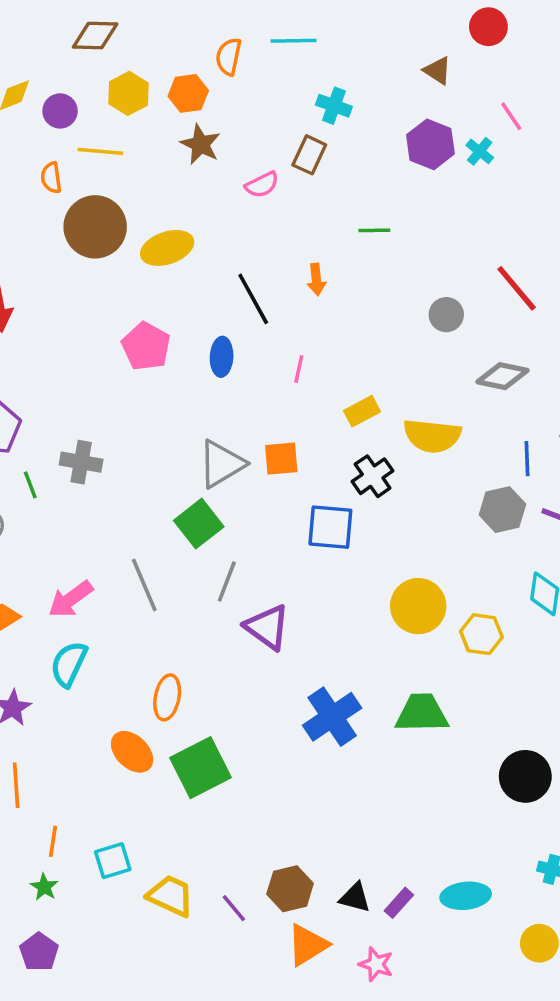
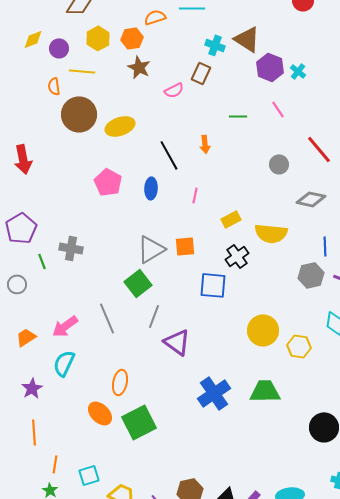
orange semicircle: (229, 57) -> (155, 17), turned 60
brown triangle: (438, 71) -> (247, 39), moved, size x1.6
pink line: (511, 116) -> (278, 109), moved

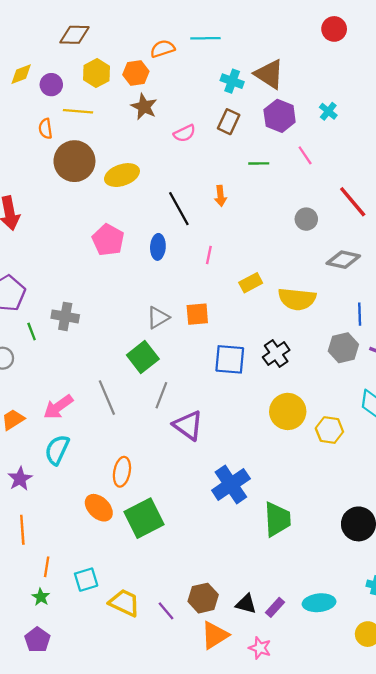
purple hexagon: (270, 67) -> (280, 116), moved
brown rectangle: (201, 73) -> (229, 122), moved
gray triangle: (151, 249) -> (158, 318), size x0.7
black cross: (237, 256) -> (276, 354), moved
green trapezoid: (265, 391) -> (277, 519), moved, turned 88

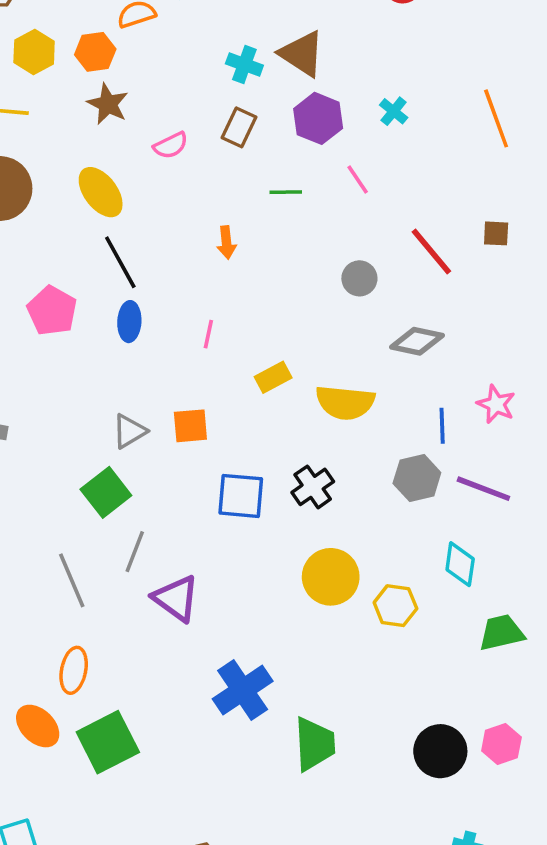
yellow ellipse: (122, 175) -> (101, 192), moved, turned 72
black line: (179, 209) -> (120, 262), moved
gray line: (107, 398) -> (72, 580), moved

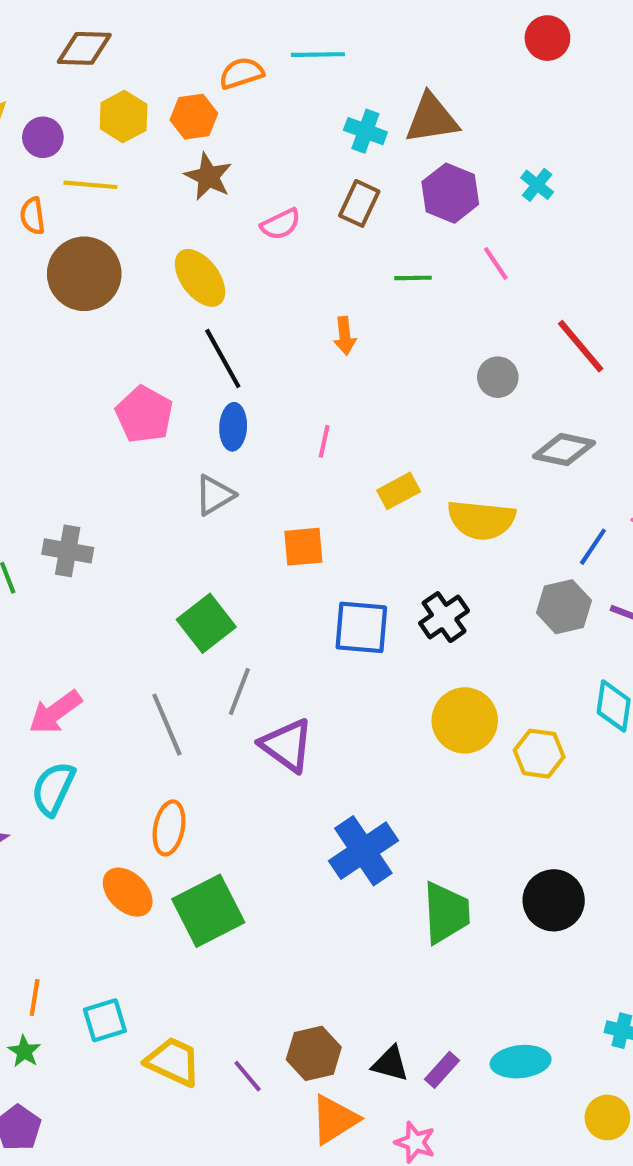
brown triangle: (302, 54) -> (432, 119), turned -42
blue line: (442, 426) -> (593, 547), turned 36
gray triangle: (129, 431) -> (215, 495), moved
black circle: (440, 751) -> (554, 900), moved

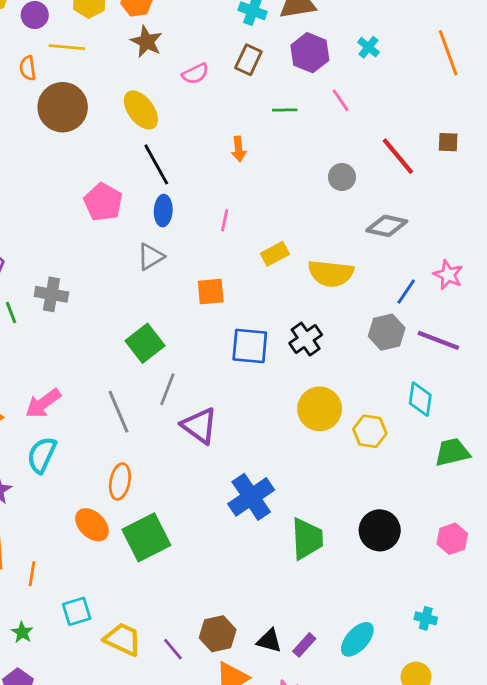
orange line: (35, 998) -> (32, 574), moved
cyan ellipse: (521, 1062) -> (357, 639), turned -42

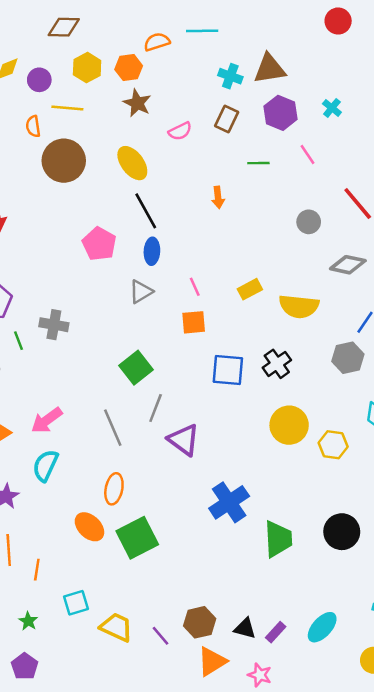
pink line: (225, 220) -> (195, 287), moved, turned -36

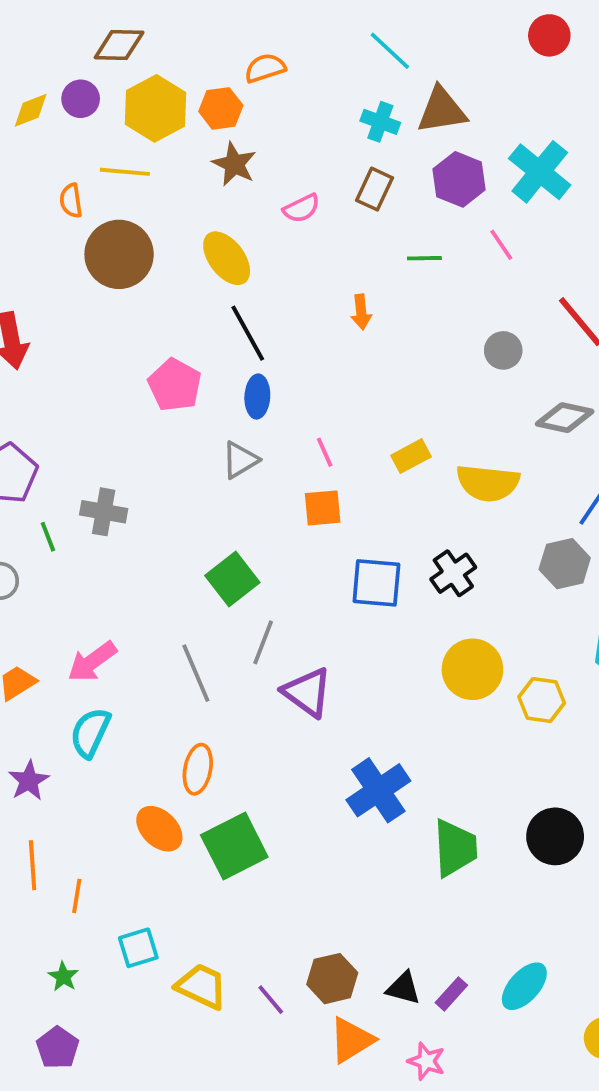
cyan line: (202, 31) -> (390, 51), moved, turned 44
yellow hexagon: (87, 68) -> (156, 108), size x1.4
purple circle: (39, 80) -> (81, 99), moved
cyan cross: (332, 108) -> (540, 172), size x2.0

